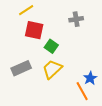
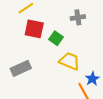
green square: (51, 46) -> (56, 38), moved
yellow trapezoid: (52, 69) -> (70, 61), moved, turned 65

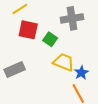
gray cross: (78, 17) -> (72, 18), size x1.5
blue star: (92, 79) -> (81, 73), moved

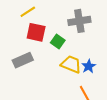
gray rectangle: (15, 70) -> (23, 60), moved
blue star: (81, 73) -> (89, 66), moved

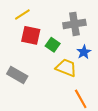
gray rectangle: (23, 60) -> (17, 75), moved, turned 54
blue star: (89, 66) -> (84, 52), moved

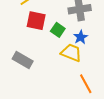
blue star: (84, 52) -> (81, 37), moved

